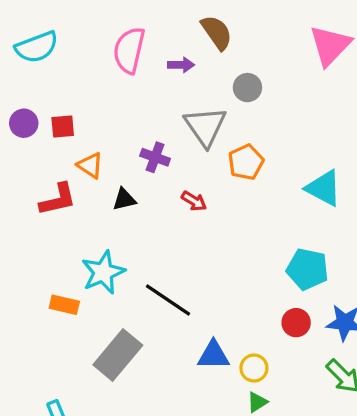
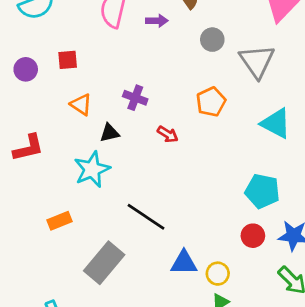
red square: (63, 126) -> (68, 60), moved
gray triangle: (205, 126) -> (257, 61), moved
red L-shape: (58, 199) -> (28, 148), moved
cyan star: (103, 272) -> (92, 169), moved
orange rectangle: (64, 305) -> (60, 221), turned -35

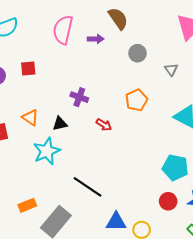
gray triangle: (257, 61) -> (171, 70), size x0.5
orange triangle: (81, 105) -> (30, 118), moved
orange rectangle: (60, 221) -> (27, 205), moved

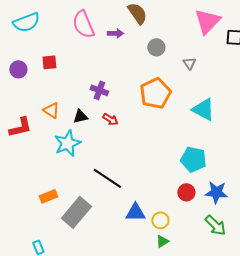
pink semicircle: (63, 30) -> (83, 24), turned -36
orange pentagon: (136, 100) -> (155, 93), size x1.4
red arrow: (104, 125) -> (110, 119), moved

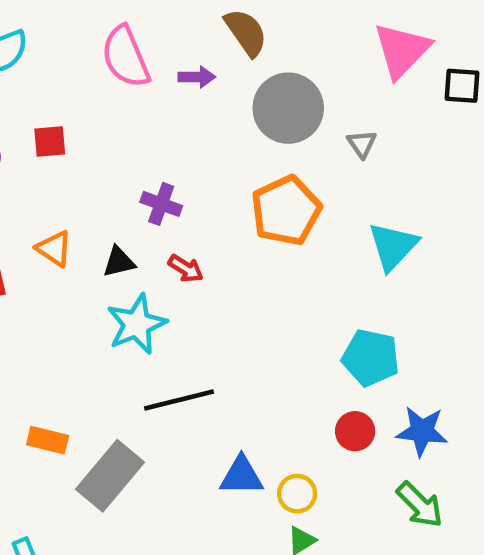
gray circle: (156, 47) -> (288, 108), size x1.8
cyan triangle: (203, 109) -> (393, 246), turned 45
cyan star: (67, 143) -> (137, 324), moved
black line: (107, 178) -> (179, 400), turned -48
orange rectangle: (48, 196) -> (48, 440), turned 36

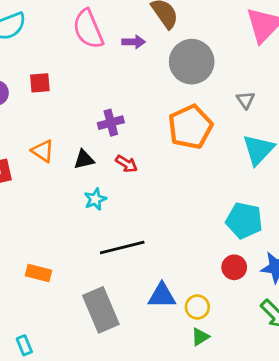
gray triangle: (362, 144) -> (246, 100), moved
purple cross: (161, 204) -> (111, 123), turned -35
cyan star: (137, 324) -> (95, 199), size x0.6
gray rectangle: (110, 476) -> (101, 310), moved, turned -63

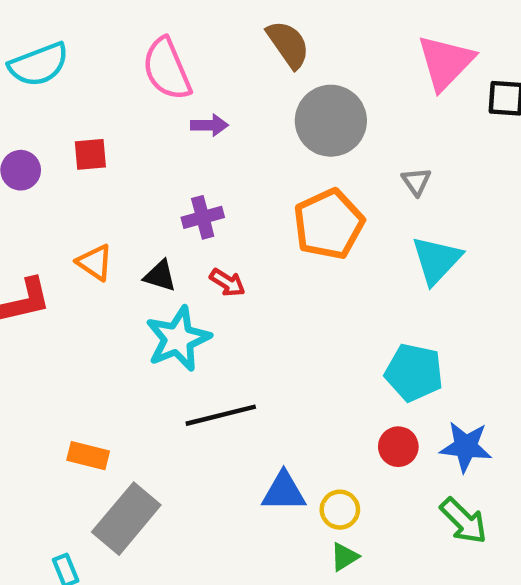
purple arrow: (134, 42) -> (209, 125), moved
black triangle: (84, 160) -> (160, 276), turned 30
cyan star: (95, 199) -> (178, 339), size x1.8
gray rectangle: (101, 310) -> (126, 519), moved, turned 63

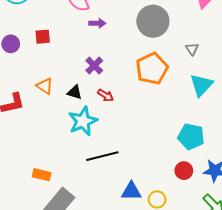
purple cross: (203, 217) -> (94, 66), turned -30

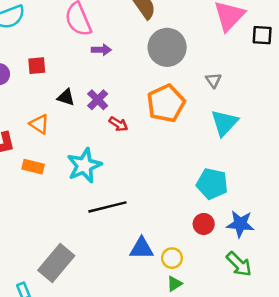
black triangle: (75, 92) -> (66, 97), moved
red arrow: (106, 95) -> (118, 124), moved
orange rectangle: (42, 175) -> (33, 167), moved

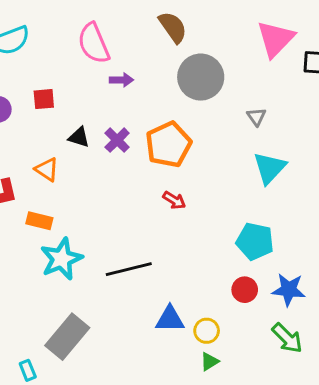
orange pentagon: (166, 103) -> (168, 145), moved
red arrow: (118, 124) -> (174, 200), moved
cyan star: (84, 165) -> (61, 259), moved

